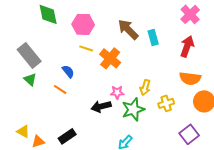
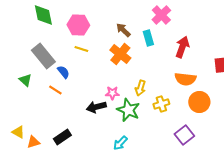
pink cross: (190, 14) -> (161, 15), moved
brown arrow: (128, 29) -> (123, 30), size x0.7
gray rectangle: (29, 55) -> (43, 56), moved
orange cross: (110, 58) -> (120, 54), moved
green star: (133, 109) -> (128, 110), turned -30

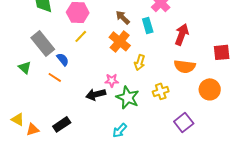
yellow line: (81, 49) -> (81, 36), turned -64
yellow arrow: (140, 88) -> (140, 62), moved
orange circle: (199, 102) -> (210, 89), moved

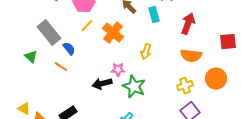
orange cross: (120, 41) -> (113, 33), moved
yellow cross: (161, 91) -> (185, 86), moved

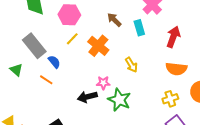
yellow arrow: (146, 52) -> (131, 65), turned -49

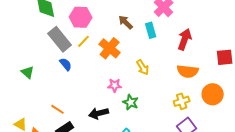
gray rectangle: (34, 46) -> (60, 39), moved
orange line: (46, 80) -> (58, 109), moved
black arrow: (87, 97) -> (99, 113), moved
green star: (119, 100) -> (131, 102), size x0.7

